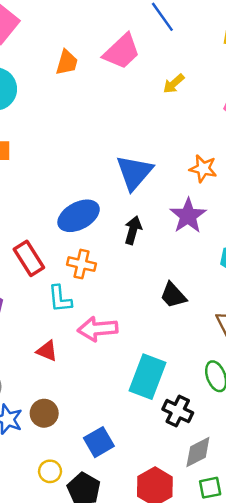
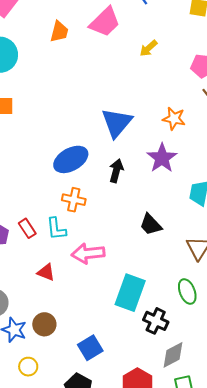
red rectangle: (29, 258) -> (27, 228), moved, size x0.7
yellow circle: (50, 471) -> (28, 367), moved

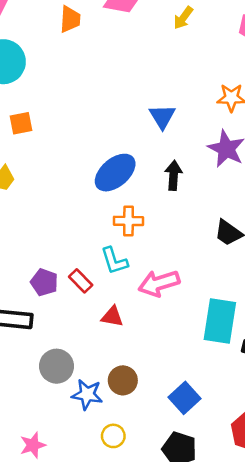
blue triangle: (117, 123) -> (162, 117), size x0.7
red rectangle: (27, 228) -> (81, 281), moved

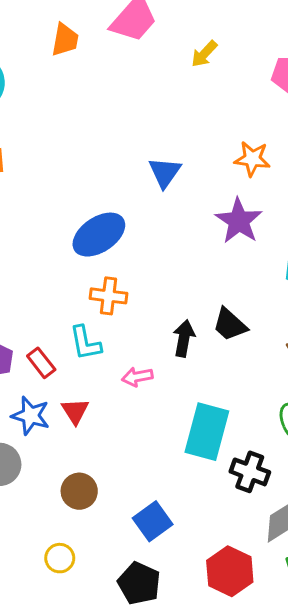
black arrow: (173, 175) -> (184, 338), moved
pink arrow: (159, 283) -> (137, 377), size x0.6
red triangle: (112, 316) -> (75, 411), turned 40
blue star: (87, 394) -> (31, 416), moved

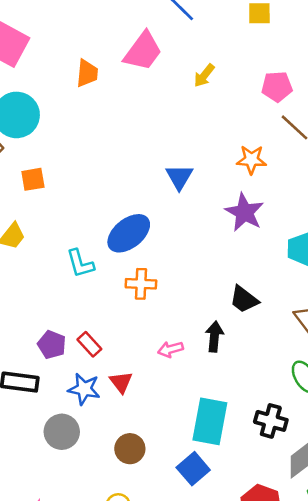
black arrow: (184, 338) -> (214, 336), moved
cyan L-shape: (85, 343) -> (80, 263), moved
cyan rectangle: (207, 432) -> (210, 421), moved

